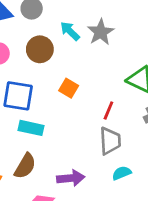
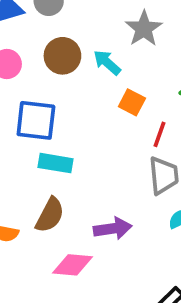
cyan arrow: (70, 31) -> (107, 62), moved
orange square: (69, 88) -> (132, 102), moved

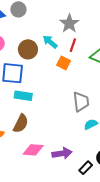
brown circle: (62, 56) -> (28, 49), moved
red line: (159, 134) -> (73, 45), moved
purple arrow: (113, 229) -> (62, 153), moved

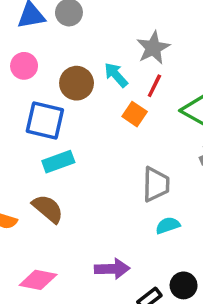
cyan rectangle: (23, 96) -> (58, 162), turned -36
brown semicircle: (21, 124) -> (48, 209), turned -84
pink diamond: (33, 150) -> (38, 280), moved

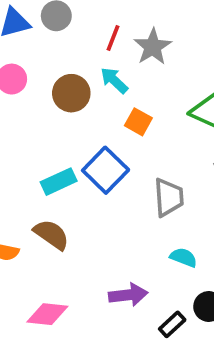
red line: (154, 86) -> (113, 38), moved
blue square: (45, 121) -> (106, 170), moved, turned 36
cyan semicircle: (168, 225) -> (184, 257), moved, turned 45

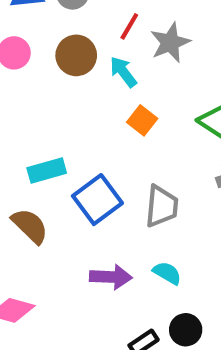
brown circle: (71, 93) -> (76, 55), moved
blue square: (106, 170) -> (97, 200), moved
purple arrow: (128, 295) -> (111, 277), moved

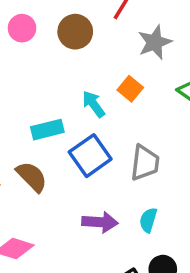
gray star: (170, 43) -> (155, 42), moved
cyan arrow: (123, 72) -> (94, 104), moved
cyan semicircle: (167, 273) -> (148, 220), turned -105

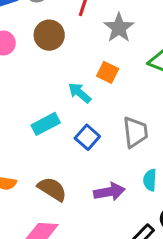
blue square: (90, 156) -> (87, 137), size x0.7
brown semicircle: (32, 177) -> (52, 189), moved

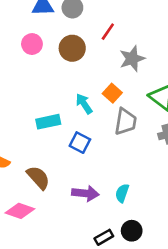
gray trapezoid: (135, 132) -> (126, 122), moved
blue square: (87, 137) -> (80, 143), turned -30

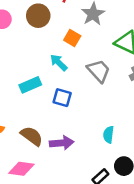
orange square: (112, 93) -> (72, 38), moved
gray trapezoid: (126, 122) -> (99, 71), turned -40
purple arrow: (85, 193) -> (62, 143), moved

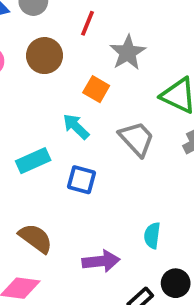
purple arrow: (62, 143) -> (101, 261), moved

